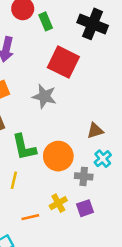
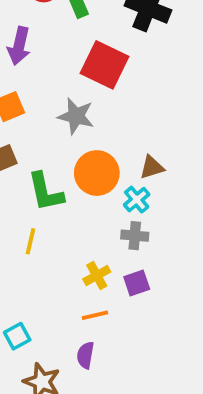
orange circle: (58, 156) -> (97, 173), moved
cyan cross: (103, 159) -> (137, 200), moved
orange line: (30, 217) -> (95, 315), moved

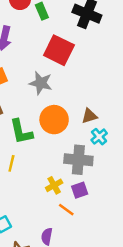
cyan cross: (137, 200) -> (99, 137), moved
gray cross: (135, 236) -> (78, 160), size x1.6
orange line: (95, 315) -> (66, 210), moved, turned 49

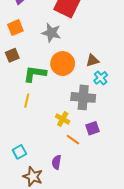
green L-shape: (21, 132) -> (35, 74), turned 110
yellow cross: (54, 185) -> (63, 119), turned -32
purple square: (80, 190) -> (92, 128), moved

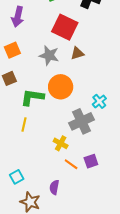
brown triangle: (92, 60) -> (77, 53), moved
gray cross: (83, 97) -> (82, 121), turned -30
purple square: (92, 128) -> (91, 161), moved

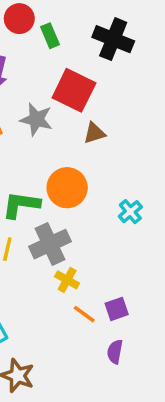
gray star: (49, 55) -> (36, 119), moved
gray cross: (82, 121) -> (50, 244), moved
purple semicircle: (54, 187) -> (115, 352), moved

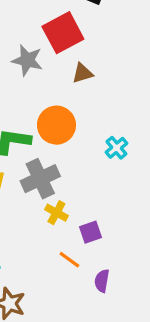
red square: (74, 90) -> (63, 33), turned 36
purple square: (117, 309) -> (91, 232), moved
orange line: (84, 314) -> (69, 260), moved

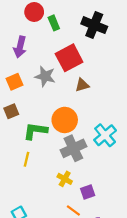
cyan cross: (116, 148) -> (105, 135), size x1.5
gray cross: (40, 179) -> (73, 148), moved

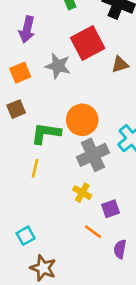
brown triangle: (82, 85) -> (120, 65), moved

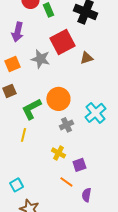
green L-shape: (46, 133) -> (31, 109), turned -35
gray cross: (93, 155) -> (66, 125), size x0.6

